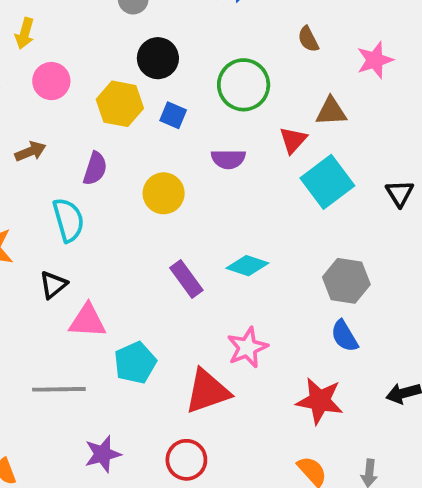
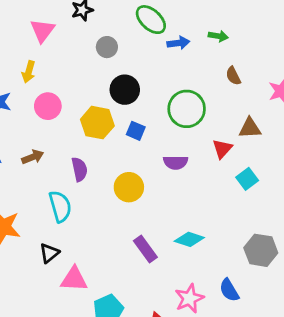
purple semicircle: (95, 169) -> (79, 169), turned -30
cyan square: (327, 182) -> (247, 179), size x0.6
blue semicircle: (344, 336) -> (229, 290), moved

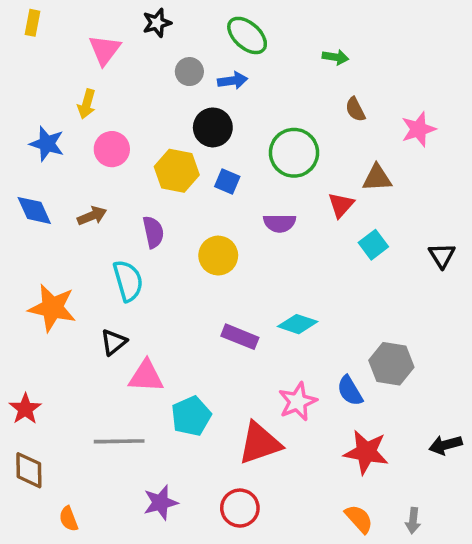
blue arrow: (178, 43) -> (233, 81), moved
purple rectangle: (145, 249) -> (240, 337), turned -32
gray hexagon: (261, 250) -> (391, 364), moved

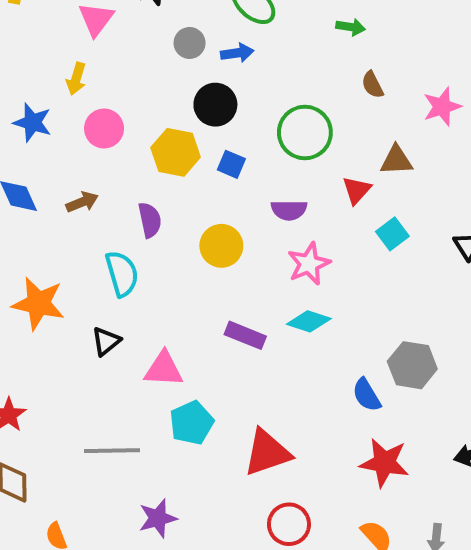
pink triangle: (146, 376) -> (164, 369), moved
pink star: (298, 402) -> (309, 264), moved
red circle: (240, 508) -> (289, 524), moved

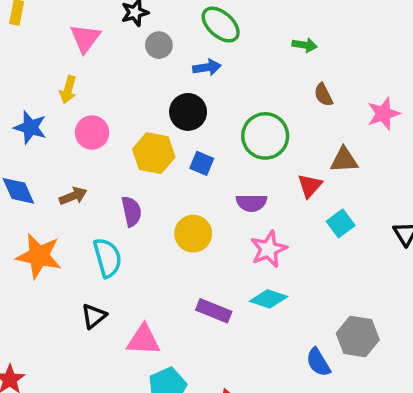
gray circle: (190, 43) -> (159, 45), moved
orange star: (38, 303) -> (39, 256), moved

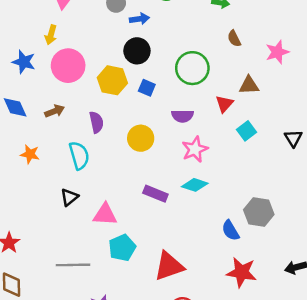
blue arrow: (207, 67) -> (139, 19), moved
pink circle: (92, 133) -> (68, 66), size x1.4
orange star: (39, 256) -> (30, 154), size x0.6

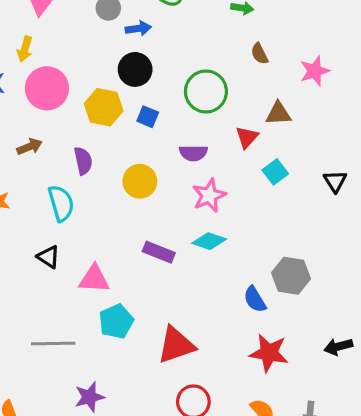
black triangle: (69, 197) -> (48, 257), turned -48

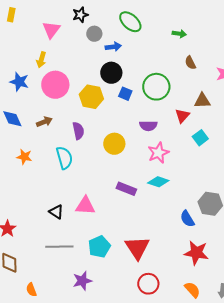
blue square: (148, 117) -> (125, 94), moved
black triangle: (48, 257) -> (56, 212), moved
cyan pentagon: (116, 321) -> (99, 247), moved
red triangle: (176, 345) -> (137, 248), turned -44

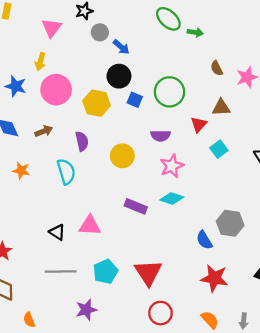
green ellipse: (130, 22) -> (168, 19), moved
blue arrow: (113, 47) -> (121, 47), turned 49
brown semicircle: (190, 63) -> (217, 68), moved

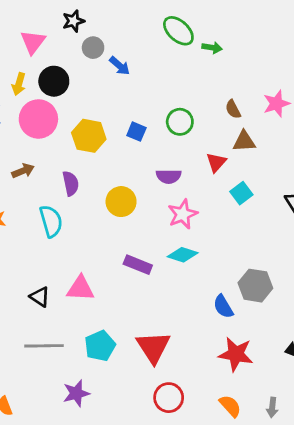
brown semicircle: (217, 68) -> (233, 109), moved
black circle: (119, 76) -> (54, 81), moved
green circle: (169, 92) -> (180, 122), size x0.7

